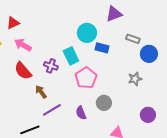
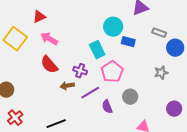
purple cross: (51, 66) -> (80, 71), moved
brown arrow: (41, 92) -> (67, 86), turned -64
purple line: (52, 110) -> (90, 93), moved

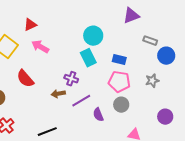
cyan circle: (113, 27) -> (93, 36), moved
blue rectangle: (128, 42) -> (119, 60), moved
red semicircle: (49, 65) -> (25, 79), moved
pink pentagon: (112, 72) -> (119, 82), moved, turned -30

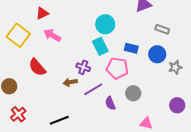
blue circle: (166, 56) -> (157, 54), moved
gray star: (152, 81) -> (175, 67), moved
pink pentagon: (119, 82) -> (117, 68), moved

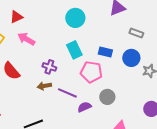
cyan circle: (105, 24) -> (75, 18), moved
purple cross: (83, 67) -> (49, 67), moved
purple line: (93, 89) -> (67, 93), turned 54
purple semicircle: (110, 103) -> (84, 107), turned 88

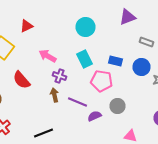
pink arrow: (26, 39) -> (48, 56), moved
brown arrow: (44, 86) -> (54, 95), turned 88

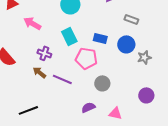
pink arrow: (48, 56) -> (32, 23), moved
brown arrow: (54, 95) -> (39, 72), turned -40
purple semicircle: (94, 116) -> (88, 107), moved

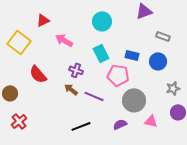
gray star: (144, 57) -> (173, 88), moved
gray circle: (102, 83) -> (134, 100), size x1.5
black line: (28, 110) -> (81, 126), moved
pink triangle: (115, 113) -> (151, 121), moved

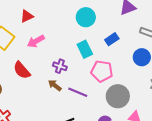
pink arrow: (64, 40) -> (36, 41), moved, turned -60
blue rectangle: (132, 55) -> (112, 39), moved, turned -48

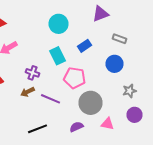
brown arrow: (55, 85) -> (28, 92), turned -64

